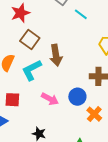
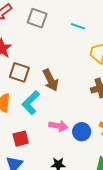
cyan line: (81, 14) -> (78, 26), moved
blue circle: (77, 97) -> (82, 132), moved

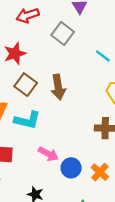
brown arrow: (51, 80) -> (58, 87), moved
cyan L-shape: (31, 103) -> (27, 120), turned -140

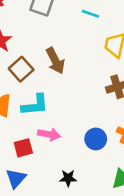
brown square: (26, 85) -> (21, 69), turned 30
pink arrow: (48, 154) -> (49, 134), moved

